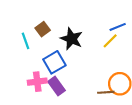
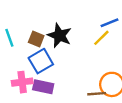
brown square: (43, 29) -> (36, 39), moved, turned -32
purple rectangle: (57, 86) -> (43, 87), turned -42

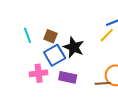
black star: (59, 36) -> (74, 47), moved
purple rectangle: (43, 87) -> (68, 77), moved

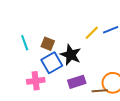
yellow line: (107, 35) -> (92, 33), moved
purple rectangle: (68, 77) -> (77, 82), moved, turned -30

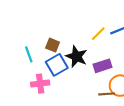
cyan line: (25, 43) -> (29, 54), moved
purple rectangle: (77, 82) -> (102, 66), moved

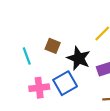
blue square: (57, 65) -> (65, 83), moved

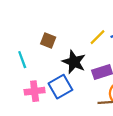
brown square: (53, 46) -> (48, 41), moved

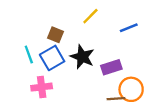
yellow line: (98, 37) -> (90, 16), moved
blue square: (60, 87) -> (52, 58), moved

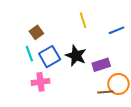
yellow line: (90, 16) -> (83, 20), turned -63
brown square: (56, 35) -> (36, 32), moved, turned 32

